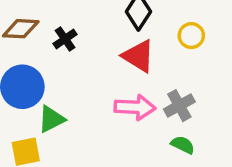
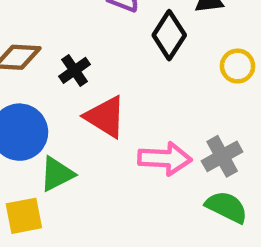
red triangle: (138, 56) -> (105, 117), moved
green semicircle: (183, 145) -> (226, 207), size x1.4

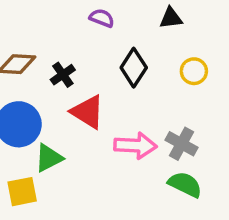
black diamond: (169, 35) -> (134, 68), moved
gray cross: (222, 156) -> (181, 144), turned -32

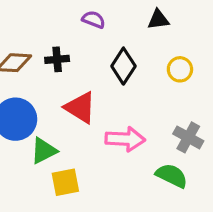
black cross: (63, 75) -> (57, 59), moved, turned 30
gray cross: (181, 144) -> (188, 137), moved
yellow square: (22, 192) -> (65, 182), moved

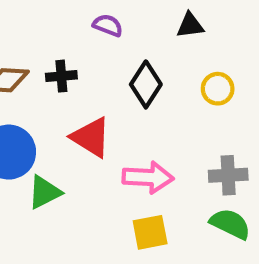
gray cross: (188, 137) -> (228, 175), turned -32
green semicircle: (172, 176) -> (230, 224), moved
yellow square: (65, 182) -> (150, 232), moved

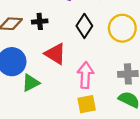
yellow circle: (218, 89) -> (122, 28), size x1.6
pink arrow: (148, 177) -> (85, 75), turned -90

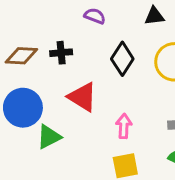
pink arrow: (85, 75) -> (124, 126), size x0.7

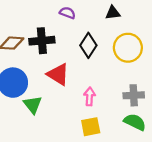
black cross: (61, 53) -> (42, 41), size x1.5
green triangle: (49, 137) -> (33, 105), turned -42

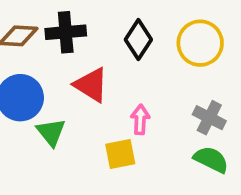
gray cross: (134, 95) -> (209, 118), turned 30
yellow square: (91, 127) -> (120, 154), moved

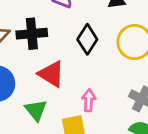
green triangle: (51, 132) -> (36, 110), moved

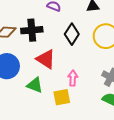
green triangle: (36, 110) -> (35, 85), turned -30

